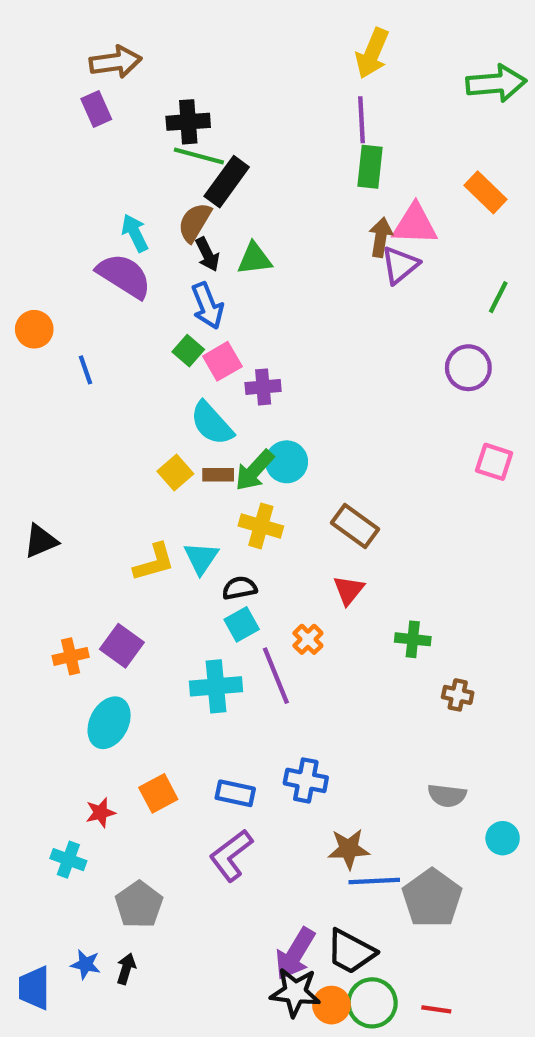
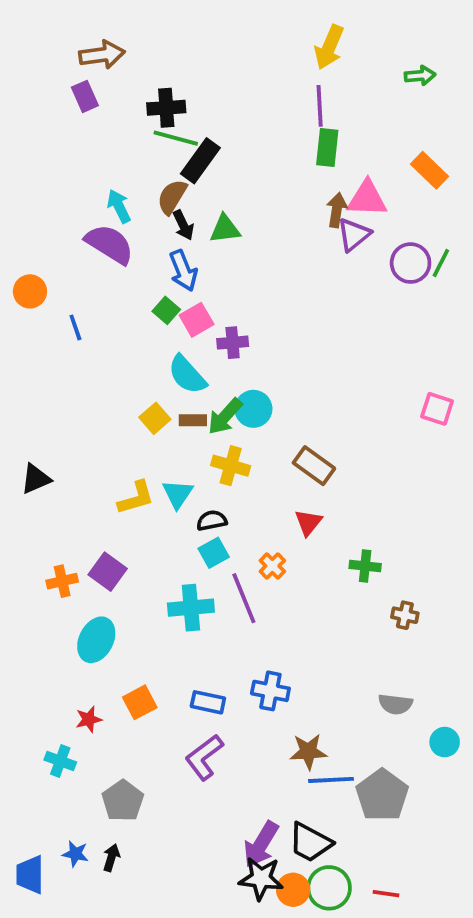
green arrow: (496, 83) -> (420, 76), moved, size x0.6
purple circle: (468, 368) -> (411, 263), moved

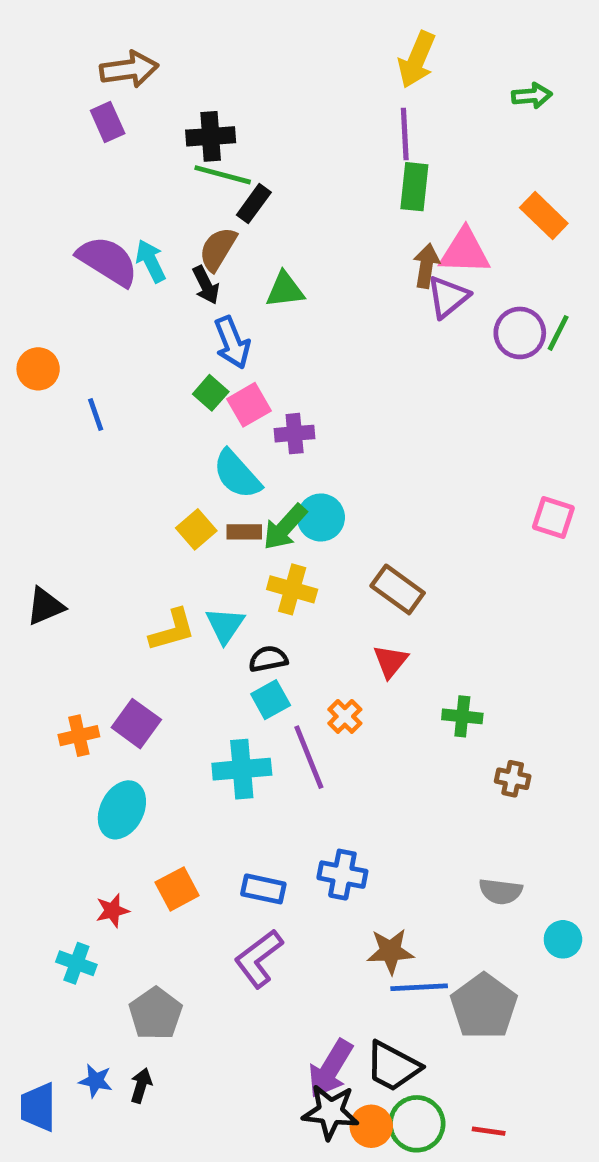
black rectangle: (200, 161) -> (254, 204), size x0.7
black arrow: (183, 225) -> (206, 285), moved
purple semicircle: (109, 244) -> (108, 261), moved

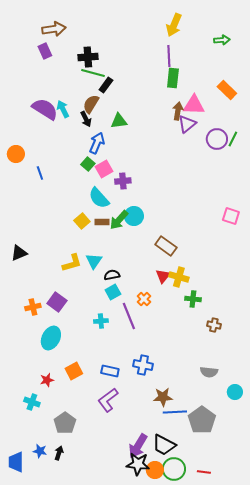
blue arrow: (232, 343) -> (97, 143), turned -135
yellow cross: (292, 589) -> (179, 277), moved
cyan cross: (242, 769) -> (101, 321), size x0.6

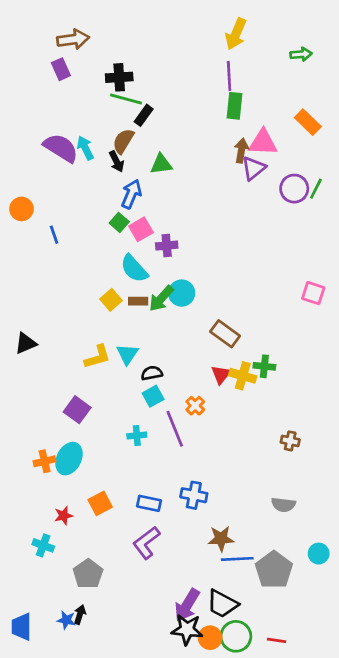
green cross: (193, 299) -> (264, 366), moved
orange cross: (33, 307) -> (45, 461), moved
cyan circle: (235, 392) -> (319, 554), moved
blue star: (40, 451) -> (66, 620), moved

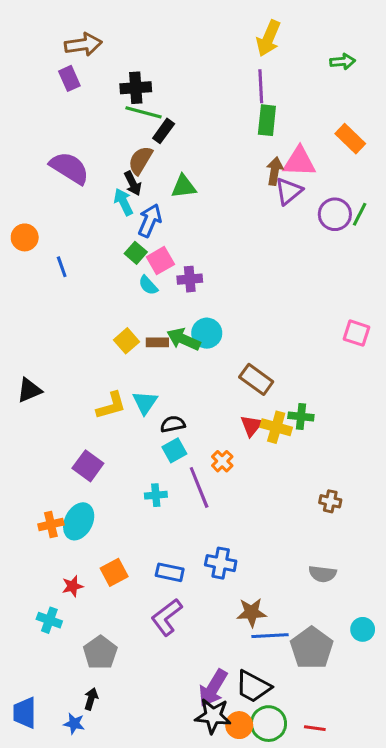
cyan arrow: (85, 148) -> (123, 202), moved
cyan semicircle: (134, 269) -> (148, 285), moved, size x0.6
green arrow: (161, 298) -> (184, 339), turned 72
blue star: (66, 620) -> (74, 724), moved

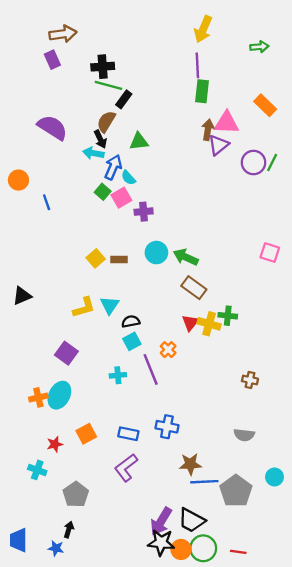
cyan arrow: (123, 202) -> (93, 153), turned -54
cyan semicircle: (148, 285) -> (128, 178), moved
green arrow: (184, 339) -> (186, 257), moved

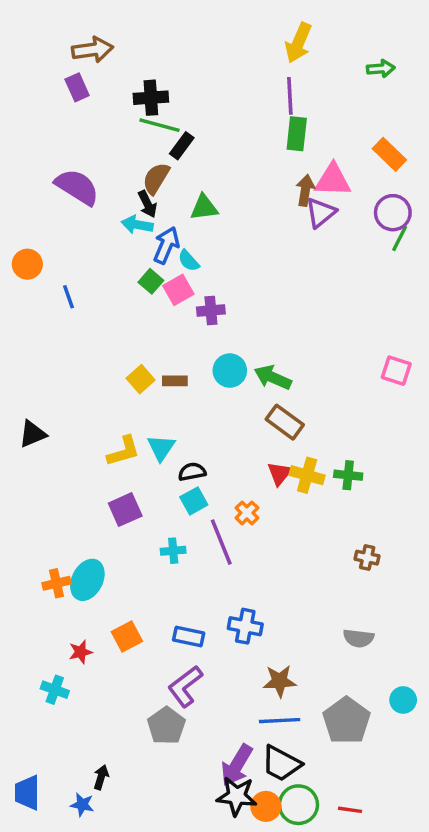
purple circle: (253, 162) -> (393, 213), moved
green cross: (228, 316) -> (348, 475), moved
purple square: (66, 353) -> (125, 510), moved, turned 30
blue line: (204, 482) -> (280, 721), moved
gray pentagon: (76, 495) -> (166, 726), moved

